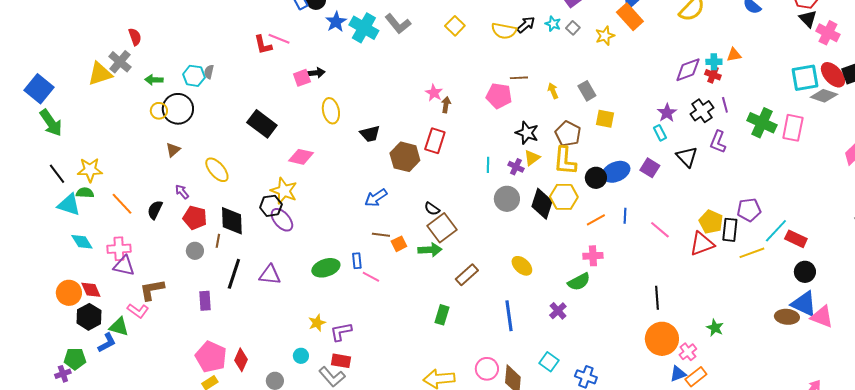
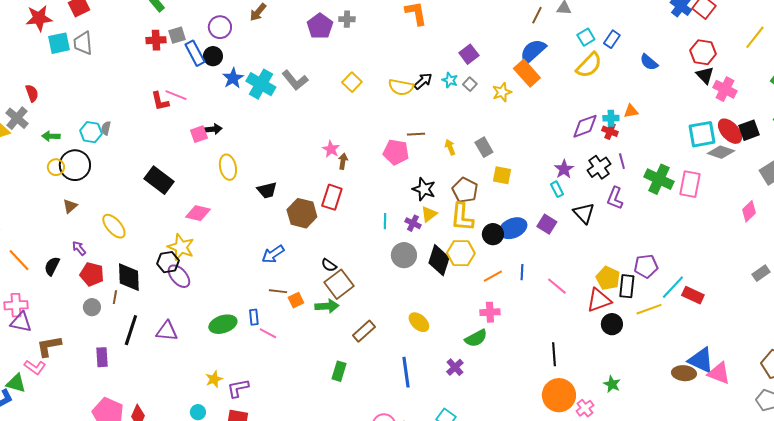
black circle: (805, 272) -> (612, 324), moved

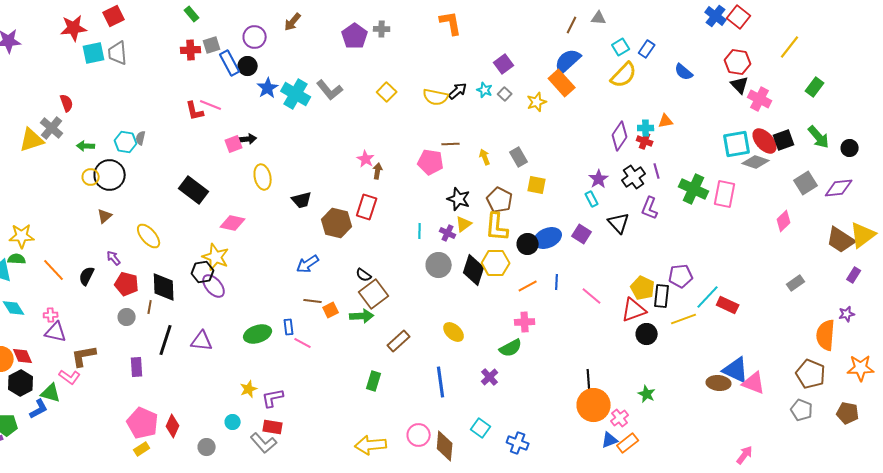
purple diamond: (585, 126) -> (620, 136), turned -36
pink cross: (16, 305) -> (51, 315), size x0.6
black line: (554, 354) -> (589, 381), moved

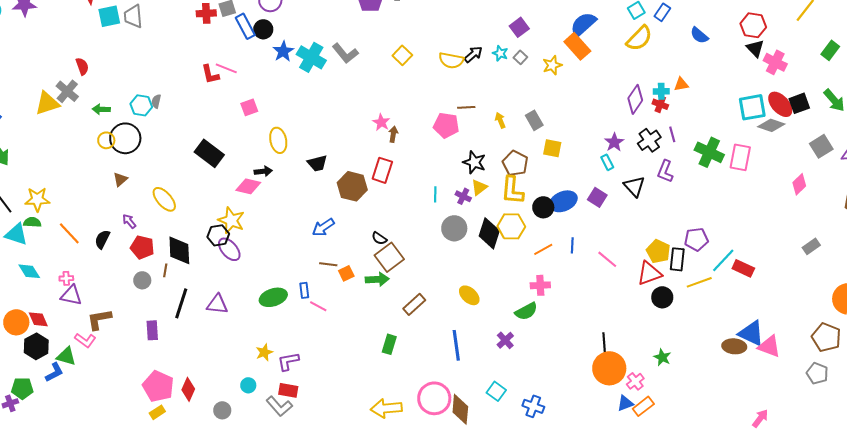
black arrow: (248, 139) -> (263, 171), moved
pink circle: (419, 435) -> (434, 398), size x1.4

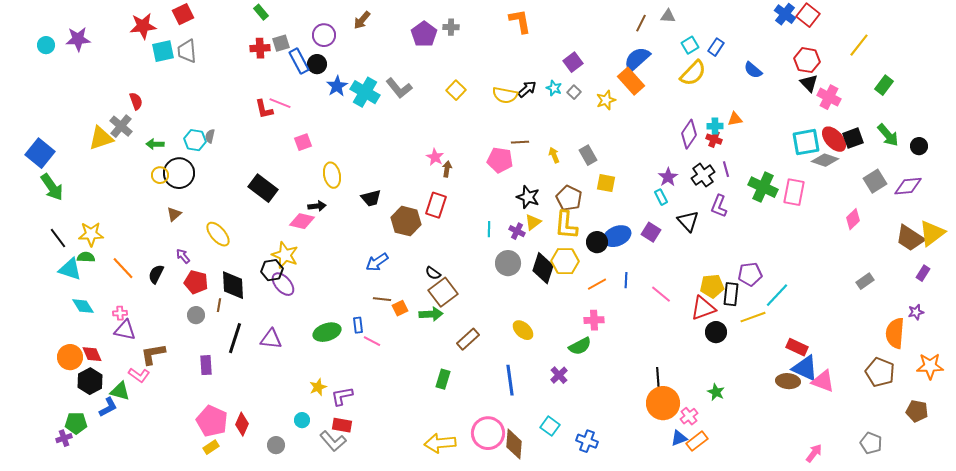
yellow pentagon: (658, 251) -> (712, 286), turned -30
red rectangle: (743, 268) -> (797, 347), moved
gray pentagon: (817, 373) -> (871, 443), moved

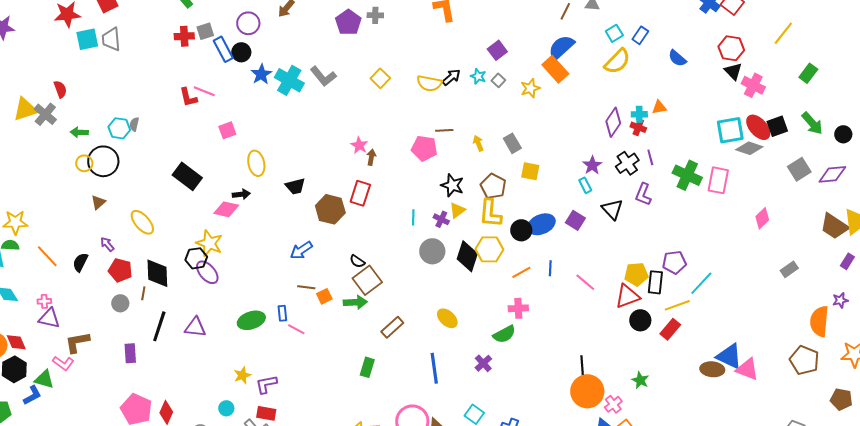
yellow triangle: (101, 138) -> (25, 109), moved
pink diamond: (853, 219) -> (762, 218), moved
red rectangle: (797, 347) -> (670, 329), moved, turned -75

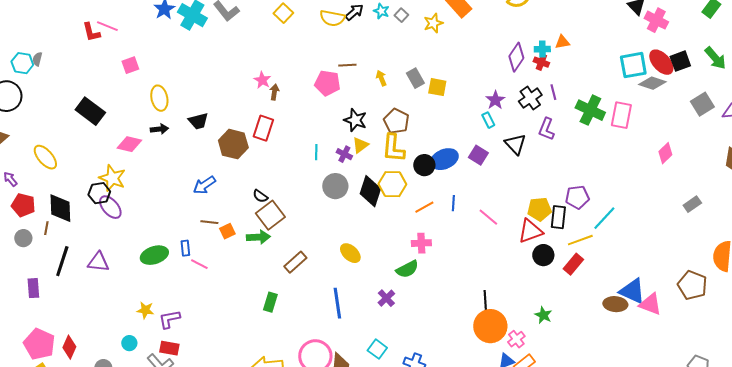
yellow square: (530, 171) -> (437, 87), moved
black arrow: (241, 194) -> (159, 129), moved
brown pentagon: (804, 360) -> (692, 285), moved
yellow star: (242, 375) -> (145, 310), turned 30

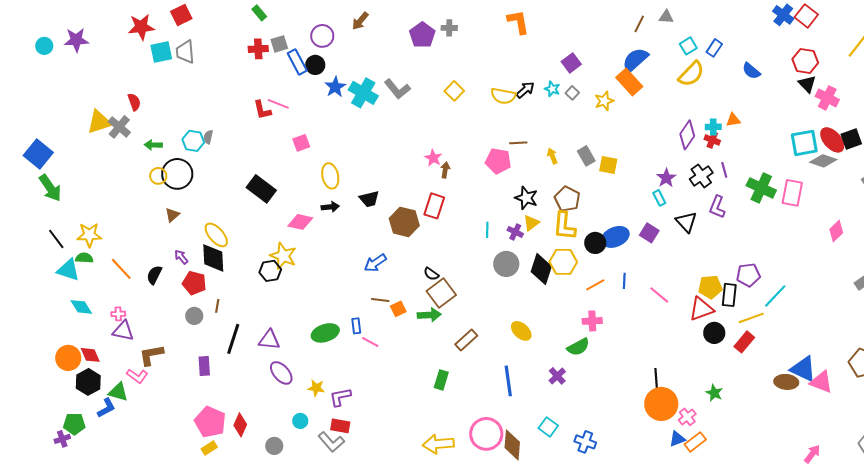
purple ellipse: (110, 207) -> (281, 373), moved
black diamond: (60, 208) -> (213, 258), moved

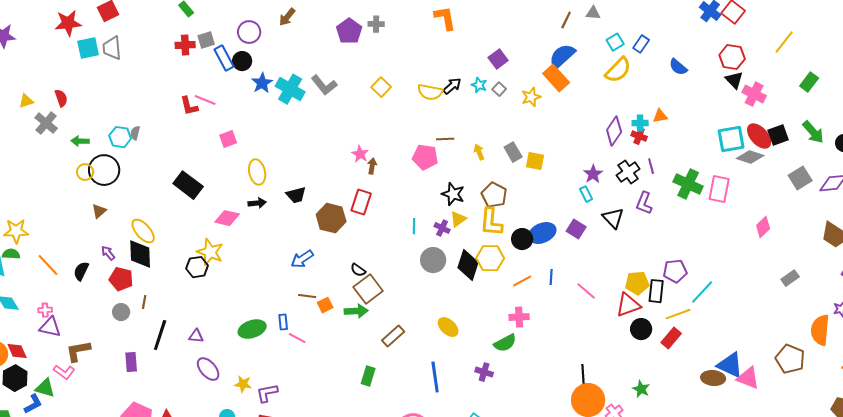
yellow triangle: (99, 122) -> (26, 101), moved, size x0.6
purple triangle: (269, 340) -> (196, 336), size x0.7
purple cross: (557, 376) -> (484, 372), turned -30

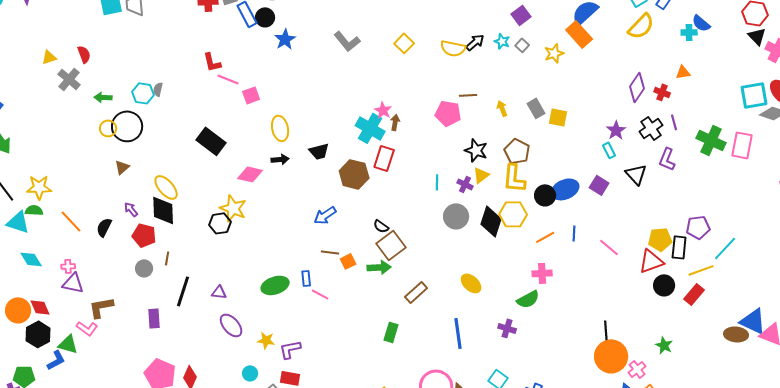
cyan cross: (290, 89) -> (370, 128), moved
pink line: (205, 100) -> (228, 79), moved
cyan cross: (640, 123) -> (689, 32), moved

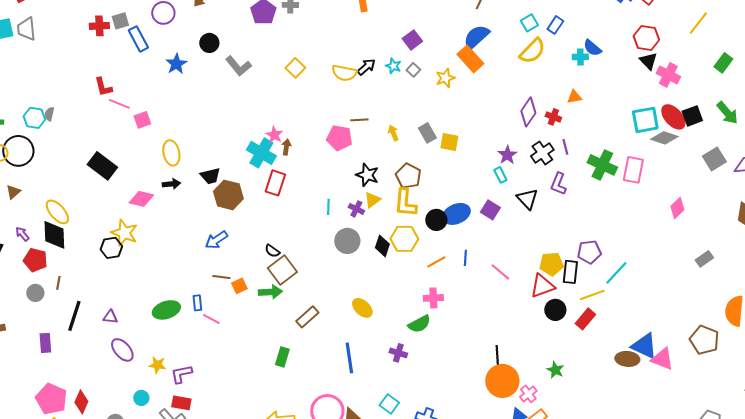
black circle: (265, 17) -> (209, 43), moved
brown hexagon: (354, 174) -> (228, 195), moved
black diamond: (491, 221) -> (382, 246), size x0.7

